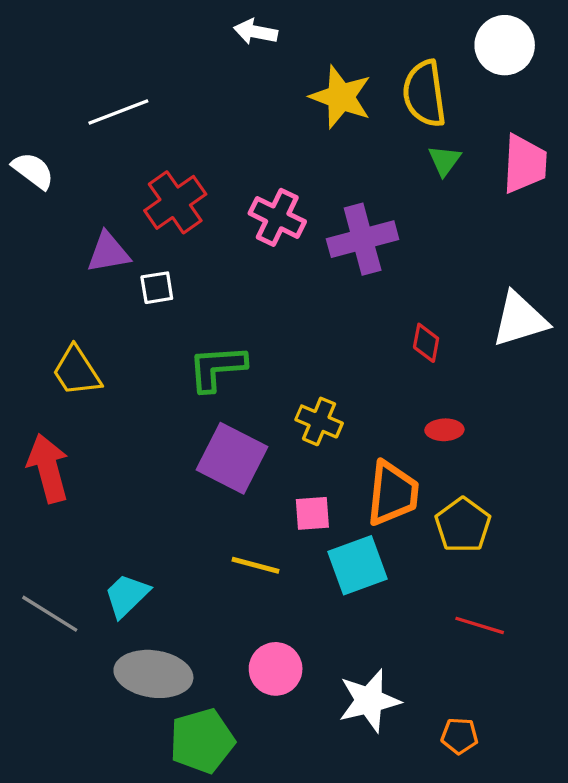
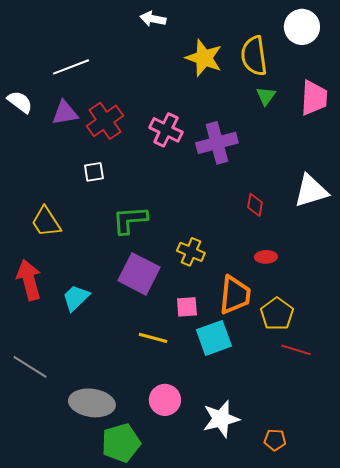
purple triangle: (108, 253) -> (65, 113), moved
cyan trapezoid: (127, 595) -> (76, 298), moved
red line: (480, 625) -> (296, 350), moved

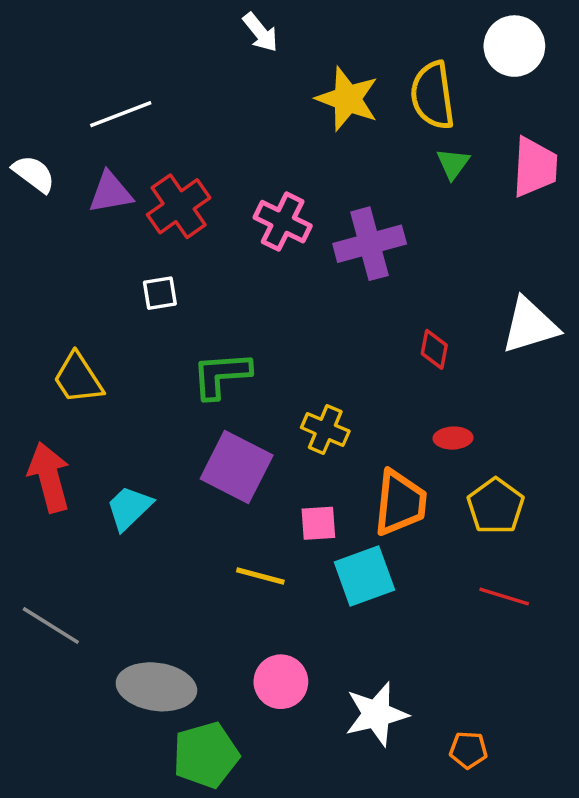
white arrow: (153, 19) -> (260, 32), turned -140
yellow pentagon: (277, 314) -> (496, 506), moved

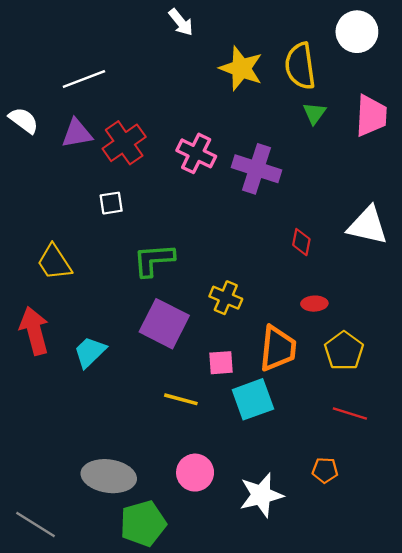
purple cross: (370, 244) -> (256, 169), turned 33
white triangle: (530, 326) -> (368, 226), turned 30
gray line: (51, 625) -> (35, 525), moved
orange pentagon: (468, 750) -> (325, 470), moved

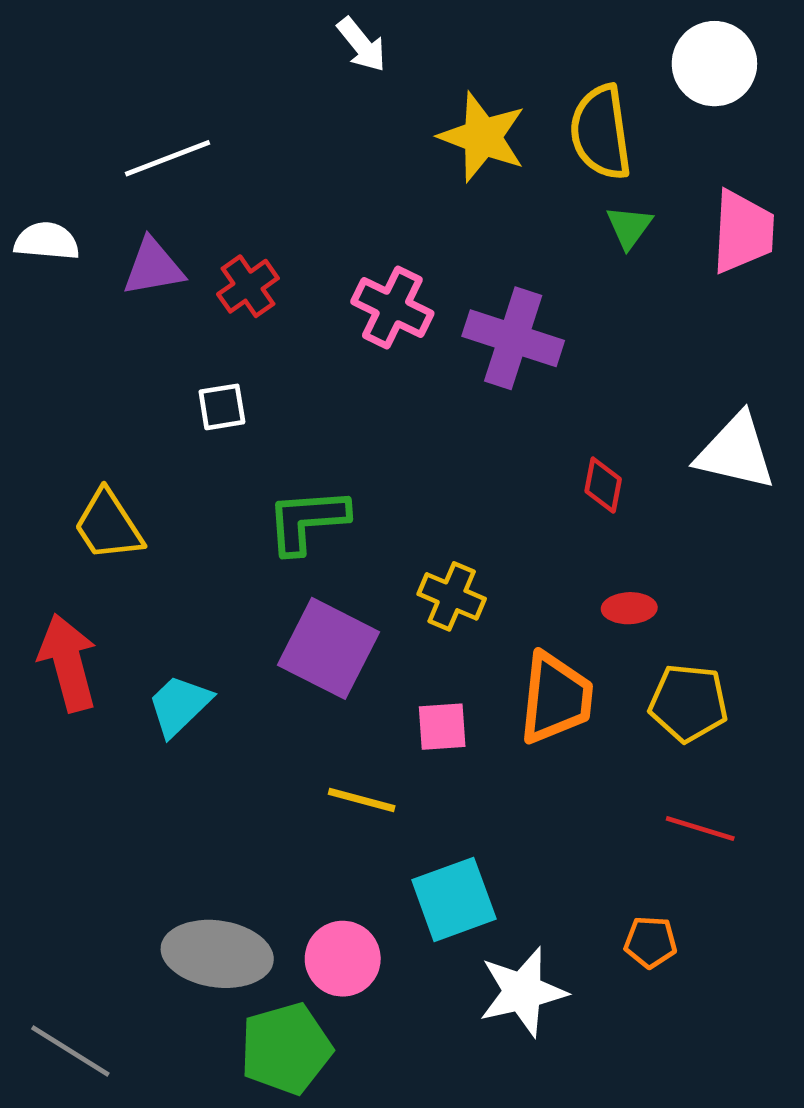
white semicircle: (24, 120) -> (47, 241), turned -32
red cross: (124, 143) -> (248, 286), size x0.7
yellow pentagon: (344, 351) -> (688, 703), turned -30
cyan square: (253, 399) -> (454, 899), moved
pink circle: (195, 473) -> (343, 959), moved

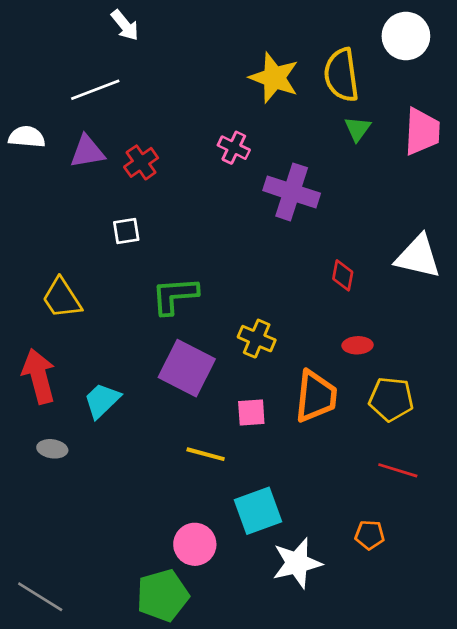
white arrow: (362, 45) -> (125, 25), moved
pink cross: (392, 307) -> (234, 148), moved, size x0.7
gray ellipse: (217, 954) -> (52, 449), moved, size x0.5

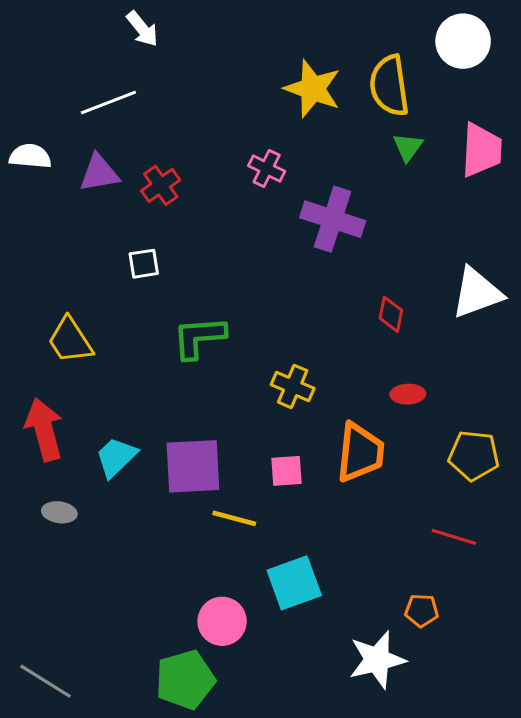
white triangle: (418, 257) -> (477, 293), turned -33
purple square: (187, 368) -> (193, 466), moved, turned -30
yellow pentagon: (391, 399) -> (474, 456), moved
white star: (297, 563) -> (377, 660), moved

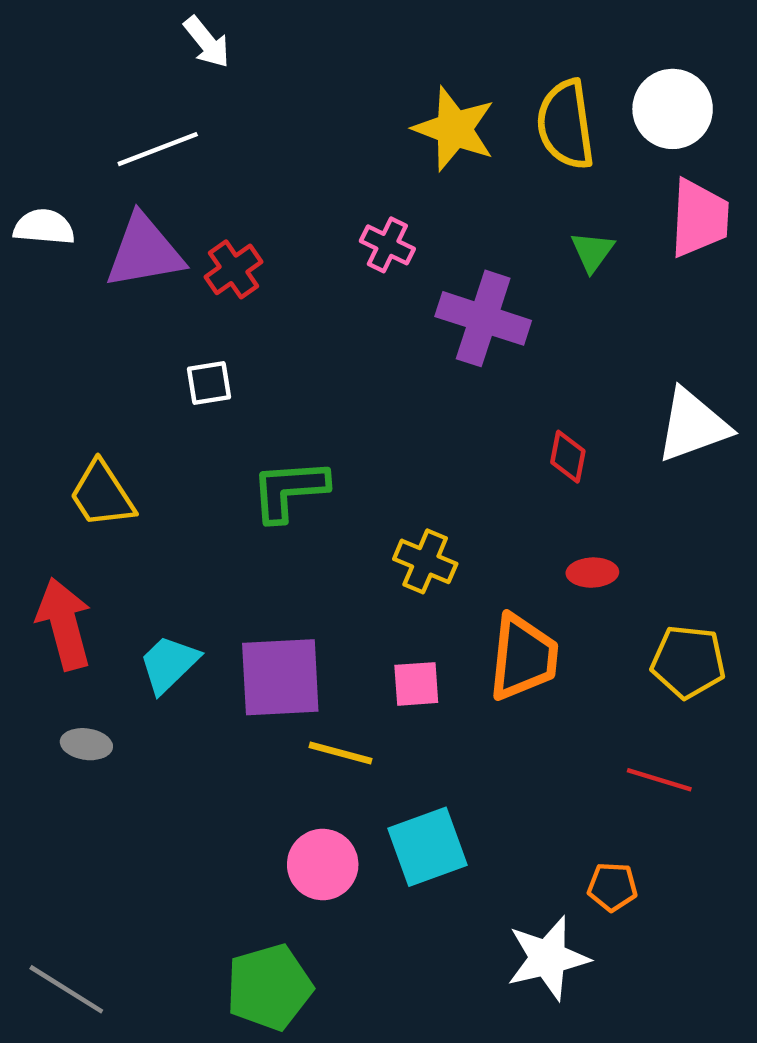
white circle: (463, 41) -> (673, 109), moved
green triangle: (408, 147) -> (592, 252), moved
purple triangle: (99, 173) -> (144, 252), size x1.4
pink circle: (222, 621) -> (323, 865), moved

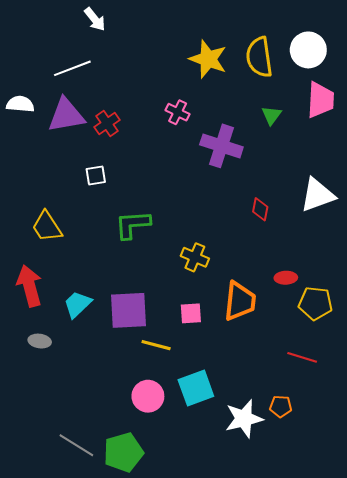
red ellipse: (592, 573) -> (286, 278), moved
white star: (548, 958) -> (244, 419), moved
gray line: (66, 989) -> (76, 445), moved

